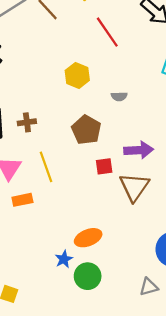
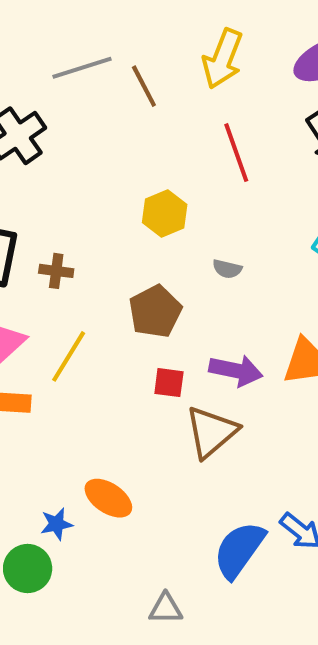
yellow line: (46, 167) -> (69, 356), turned 36
orange ellipse: (88, 238) -> (108, 498), turned 40
green circle: (88, 276) -> (28, 569), moved
gray triangle: (149, 287) -> (166, 609), moved

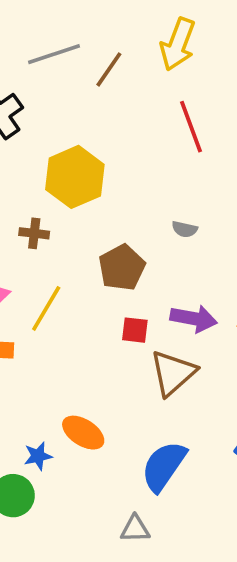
brown line: (144, 86) -> (109, 69), turned 63
yellow hexagon: (165, 214) -> (75, 177), moved, size x1.5
blue semicircle: (239, 550) -> (164, 466), moved

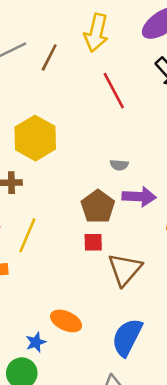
brown pentagon: (122, 268) -> (98, 207), moved
purple arrow: (194, 319) -> (139, 197), moved

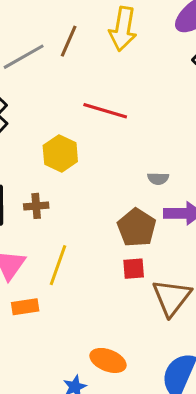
brown line: (49, 57) -> (69, 41), moved
red line: (114, 91) -> (105, 111), moved, turned -42
yellow hexagon: (35, 138) -> (60, 153), size x0.7

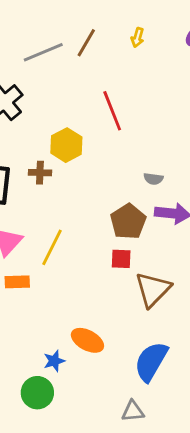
yellow arrow: (123, 29) -> (137, 38), size x0.5
red line: (105, 111) -> (112, 111), turned 45
brown cross: (36, 206) -> (40, 173), moved

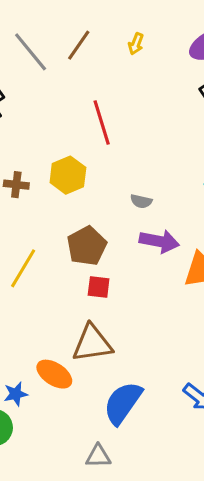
gray line: (43, 52) -> (31, 52), turned 69
yellow hexagon: (66, 145) -> (68, 175), moved
brown pentagon: (128, 222) -> (87, 246), moved
brown triangle: (153, 289) -> (92, 343), moved, turned 33

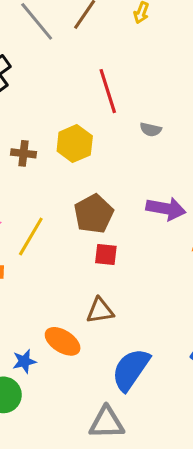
gray semicircle: (141, 201) -> (151, 130), moved
brown triangle: (92, 343) -> (100, 311), size x0.7
gray triangle: (98, 456) -> (107, 423), size x1.4

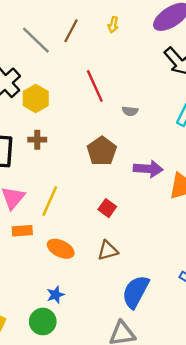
yellow hexagon: (75, 144) -> (36, 99), moved
brown pentagon: (94, 214) -> (102, 151), moved
red square: (106, 255) -> (107, 208), turned 36
orange ellipse: (63, 341) -> (61, 249), moved

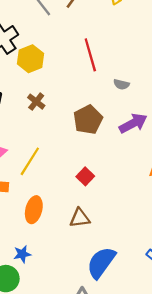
brown cross: (37, 140) -> (36, 102), moved, turned 30
purple arrow: (148, 169) -> (133, 123), moved, turned -40
orange ellipse: (61, 249) -> (34, 210), turned 70

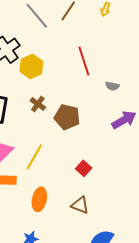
brown pentagon: (88, 120) -> (67, 117), moved, turned -30
brown triangle: (80, 218) -> (80, 205), turned 30

